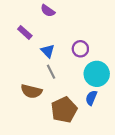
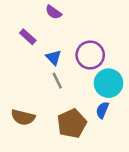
purple circle: (80, 49) -> (90, 55), size x1.5
brown semicircle: (31, 91) -> (23, 117), moved

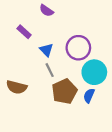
brown semicircle: (23, 117) -> (17, 87), moved
brown pentagon: (72, 123) -> (65, 91), moved

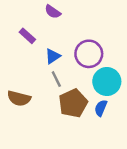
blue triangle: (46, 50) -> (53, 56), turned 40

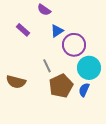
blue triangle: (53, 56) -> (57, 31), moved

